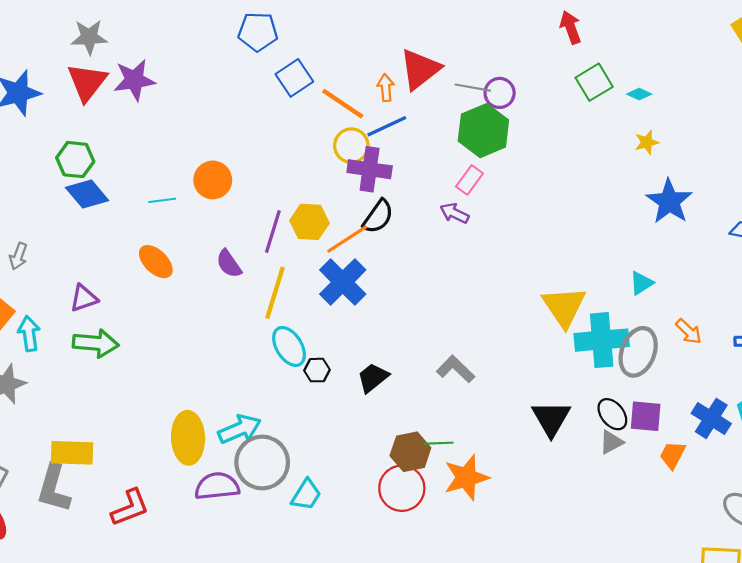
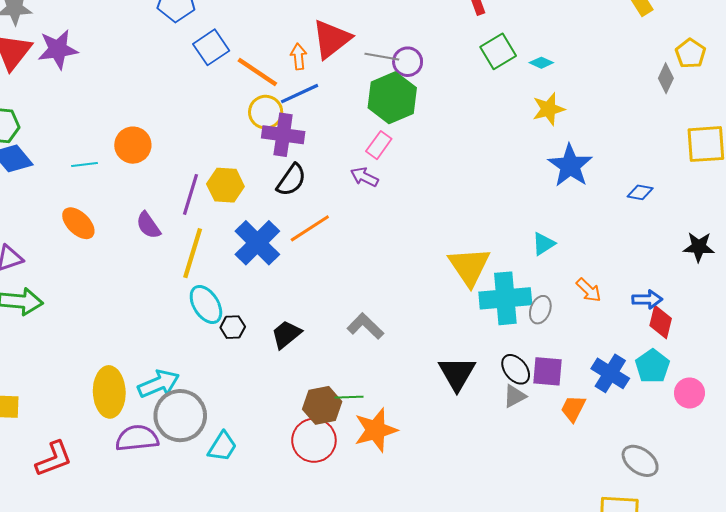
yellow star: (647, 142) -> (549, 109), size x1.4
orange line: (347, 239) -> (310, 228), moved
gray ellipse: (638, 352) -> (540, 310), size x0.6

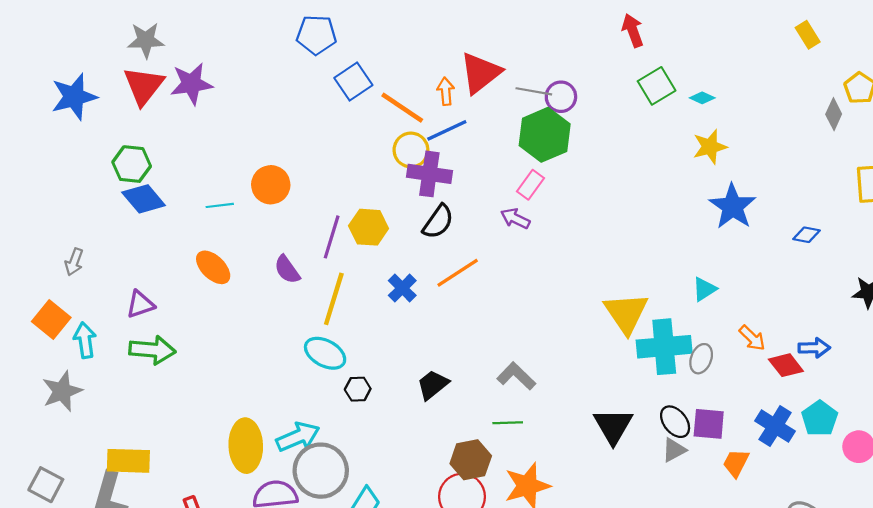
blue cross: (257, 243) -> (402, 288), size x0.6
cyan ellipse: (206, 305) -> (325, 353), moved, turned -30
red diamond: (661, 322) -> (786, 365), moved, turned -52
black hexagon: (233, 327) -> (358, 389), moved
green line: (349, 397) -> (508, 423), moved

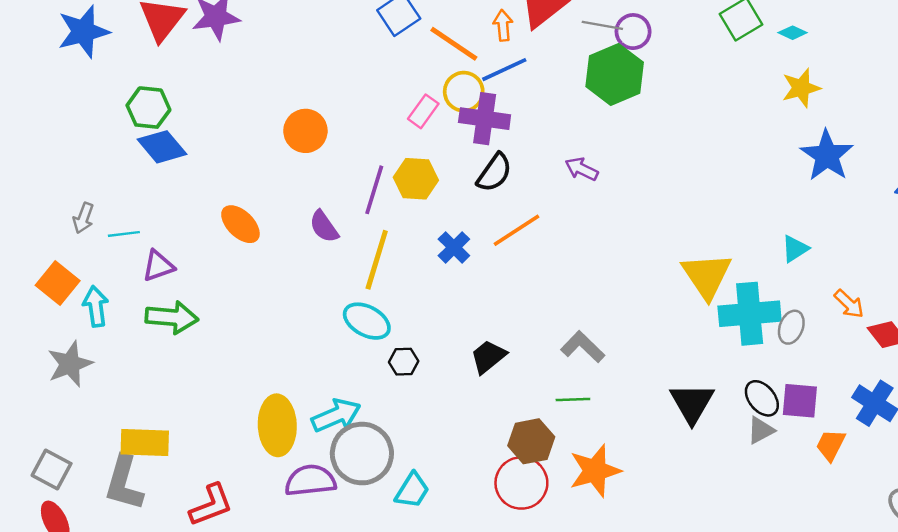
pink rectangle: (530, 185) -> (423, 111), moved
cyan line: (220, 205) -> (124, 234), moved

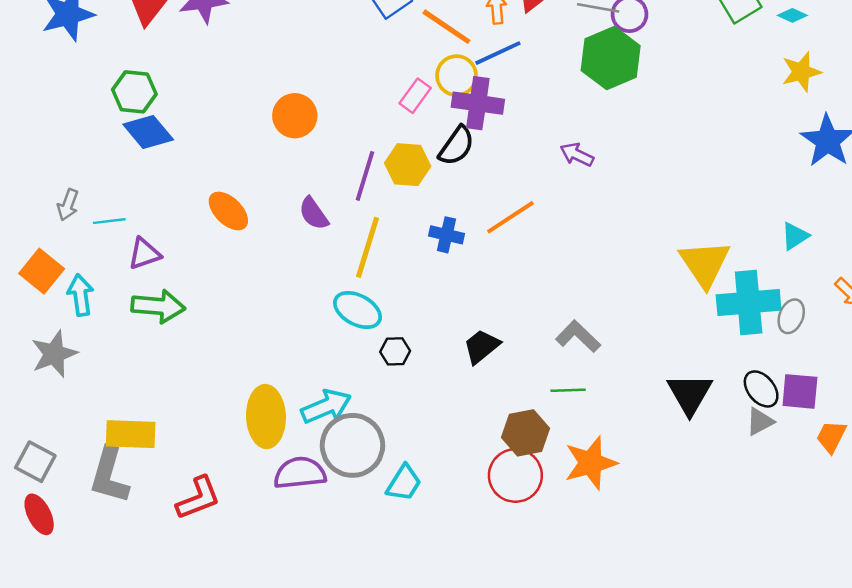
black semicircle: (494, 173) -> (457, 146), moved
blue cross: (454, 247) -> (446, 235), turned -32

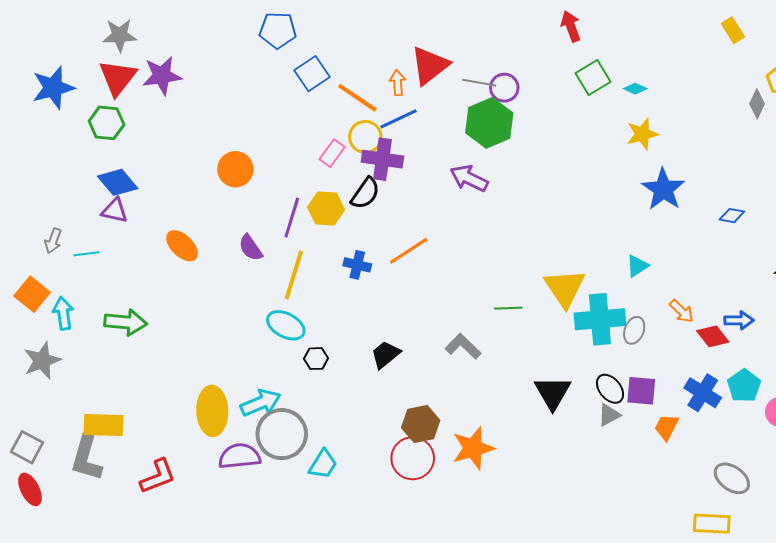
green hexagon: (134, 92) -> (107, 123), moved
purple arrow: (577, 155) -> (469, 178), moved, size x1.4
purple triangle: (144, 254) -> (115, 210), moved, turned 32
green line: (568, 390) -> (508, 308), moved

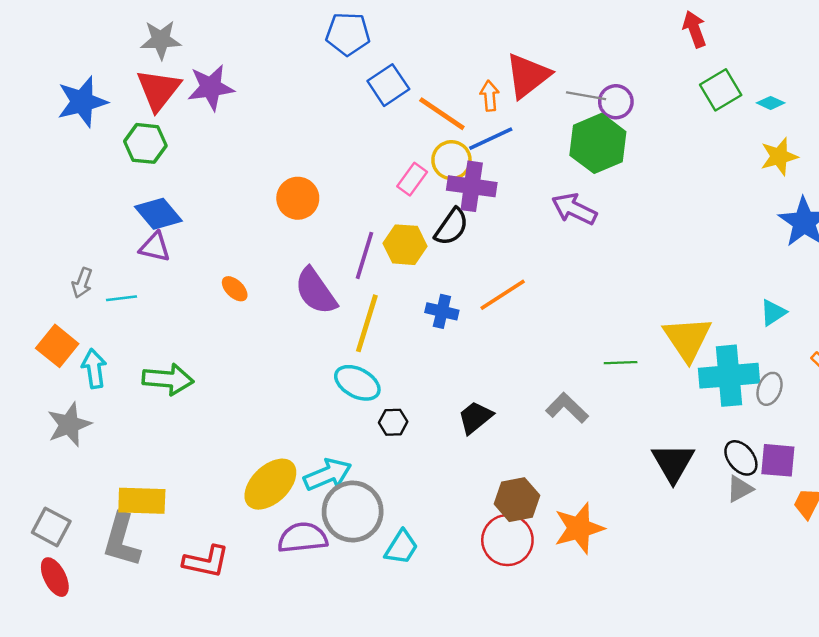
orange ellipse: (182, 246) -> (235, 289), size x0.7
purple semicircle: (251, 248) -> (316, 291), size x1.5
yellow ellipse: (212, 411) -> (270, 484), turned 48
red L-shape: (158, 476) -> (206, 562), turned 33

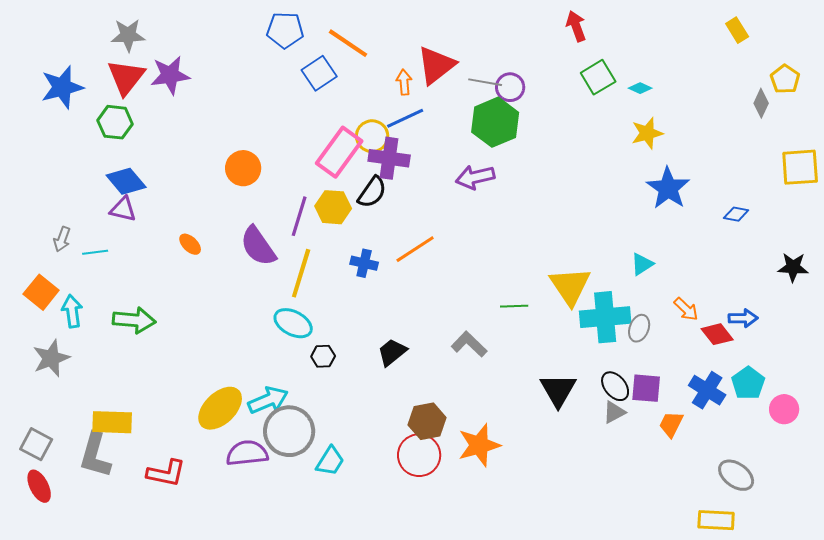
orange line: (442, 114) -> (348, 43), moved
pink rectangle: (412, 179) -> (339, 152), size x1.8
purple arrow: (574, 209) -> (475, 177), turned -39

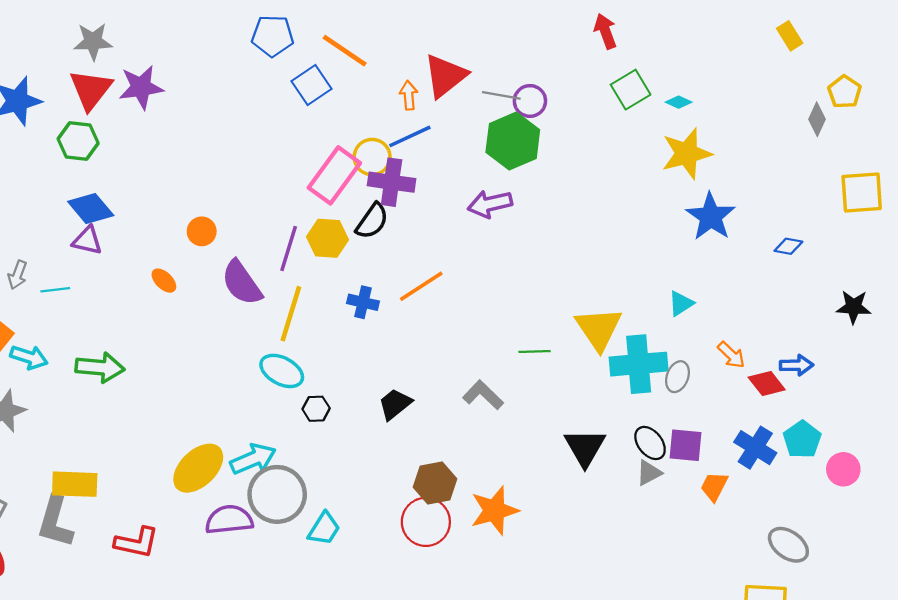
yellow star: (647, 133) -> (687, 154), size x1.4
orange circle: (243, 168) -> (202, 231), moved, size x0.7
cyan arrow: (72, 311) -> (29, 357), turned 116

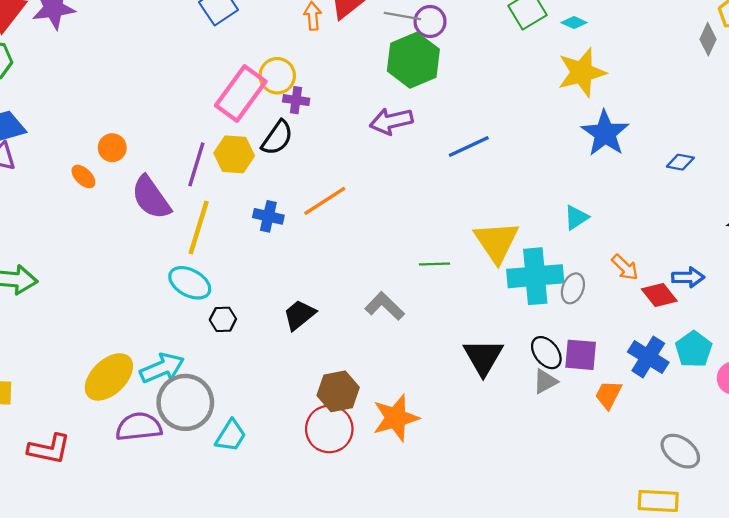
blue line: (410, 136) -> (469, 147), moved
purple cross: (392, 182) -> (296, 100), size x0.6
orange ellipse: (164, 281) -> (83, 177), moved

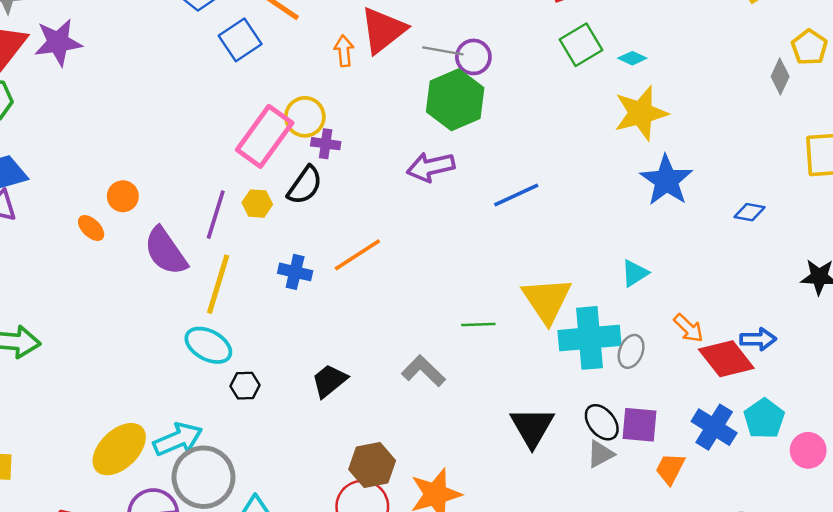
yellow hexagon: (234, 154) -> (257, 204), size x0.7
red diamond: (659, 295) -> (726, 359), size x1.4

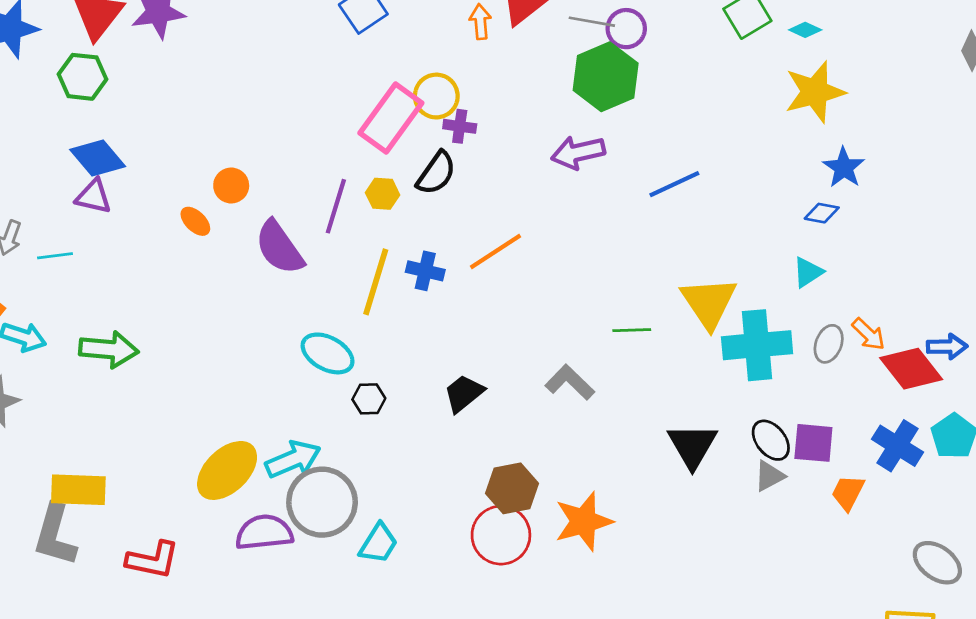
blue star: (666, 180) -> (844, 168), size x0.7
blue diamond: (750, 212) -> (822, 213), moved
yellow line: (218, 284) -> (376, 282), moved
gray ellipse: (631, 351) -> (829, 344), moved

